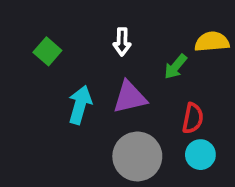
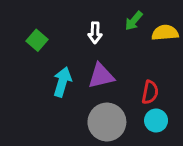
green arrow: (176, 67) -> (134, 21), moved

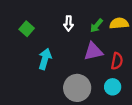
green arrow: (134, 21) -> (96, 26), moved
purple triangle: (101, 76) -> (93, 51), moved
red semicircle: (150, 92) -> (117, 61), moved

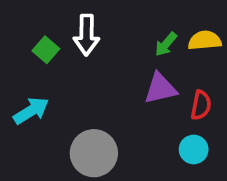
white arrow: (69, 23) -> (86, 35), moved, size x1.5
cyan arrow: (45, 59) -> (31, 111), moved, turned 42
gray circle: (77, 88) -> (94, 153), moved

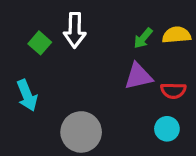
red semicircle: (201, 105) -> (173, 91), turned 80
cyan arrow: (31, 111) -> (27, 95), turned 100

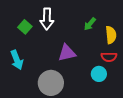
yellow semicircle: (177, 35) -> (111, 35), moved, turned 90
purple triangle: (138, 76) -> (67, 53), moved
cyan circle: (167, 129) -> (99, 74), moved

